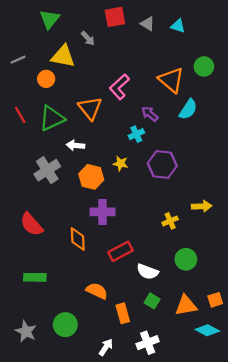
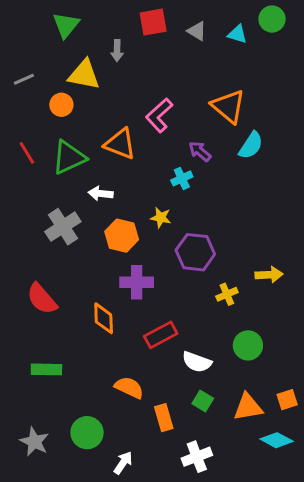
gray arrow: (88, 38) -> (117, 51), turned 42
green circle: (204, 66) -> (272, 19), moved
orange triangle: (90, 108) -> (120, 144), turned -30
purple hexagon: (162, 165) -> (195, 252), moved
white arrow: (106, 347) -> (123, 463), moved

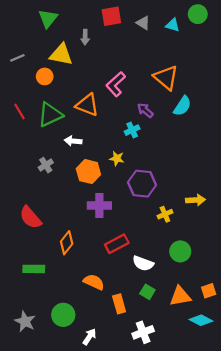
gray cross: (63, 227) -> (46, 165), size x0.6
orange diamond: (104, 318) -> (67, 243), moved, turned 40

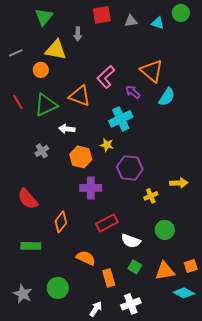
gray triangle: (143, 23) -> (131, 21), turned -40
purple arrow: (145, 110) -> (133, 92), moved
cyan cross: (132, 130) -> (121, 119), size x1.6
white arrow: (89, 337) -> (96, 309), moved

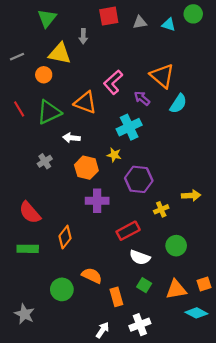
red rectangle: (107, 223) -> (128, 231), moved
green rectangle: (31, 246) -> (28, 249), moved
green circle: (58, 288) -> (62, 289), moved

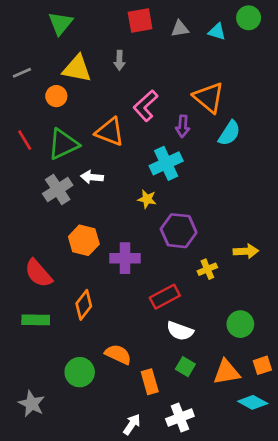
gray arrow: (83, 36) -> (119, 60), moved
purple arrow: (142, 98) -> (183, 126), turned -126
gray cross: (45, 161) -> (58, 189), moved, size x1.5
orange hexagon: (86, 168) -> (84, 240), moved
green circle: (176, 246) -> (240, 324), moved

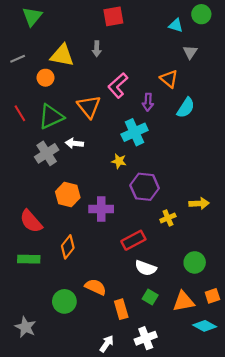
green triangle: (60, 23) -> (32, 16), moved
gray triangle: (180, 29) -> (190, 52), moved, turned -48
orange triangle: (209, 97) -> (169, 79), size x0.7
orange triangle: (110, 132) -> (89, 107), turned 30

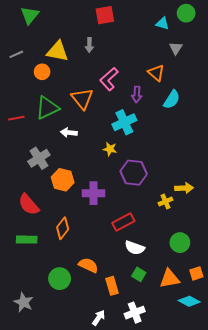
red line: (20, 113) -> (16, 118), moved, turned -70
gray cross: (47, 153) -> (39, 158), moved
yellow cross: (168, 218) -> (166, 201), moved

